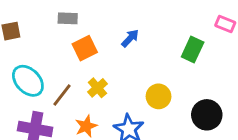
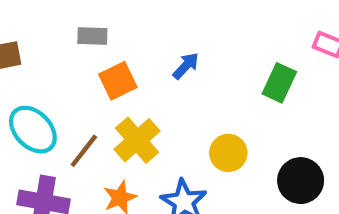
yellow cross: (97, 88) -> (137, 140), size x1.5

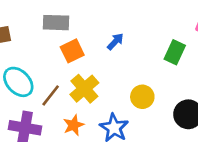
gray rectangle: (92, 36) -> (56, 23), size x1.4

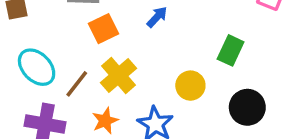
green rectangle: (175, 52) -> (231, 50), moved

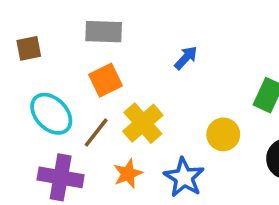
orange square: (103, 29) -> (105, 80), moved

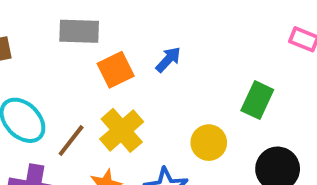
orange square: (105, 80) -> (116, 70), moved

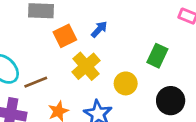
yellow cross: (122, 130) -> (86, 66), moved
brown line: (71, 141) -> (36, 82), turned 30

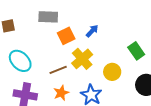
green rectangle: (157, 56) -> (136, 51), turned -60
brown line: (36, 82) -> (58, 70), moved

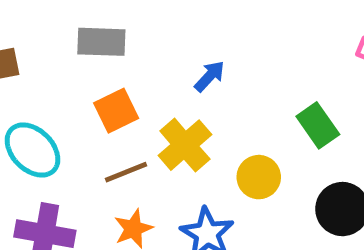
orange square: (66, 36) -> (116, 111), moved

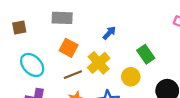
orange square: (116, 111) -> (69, 48), turned -36
green rectangle: (318, 125) -> (146, 54), moved

